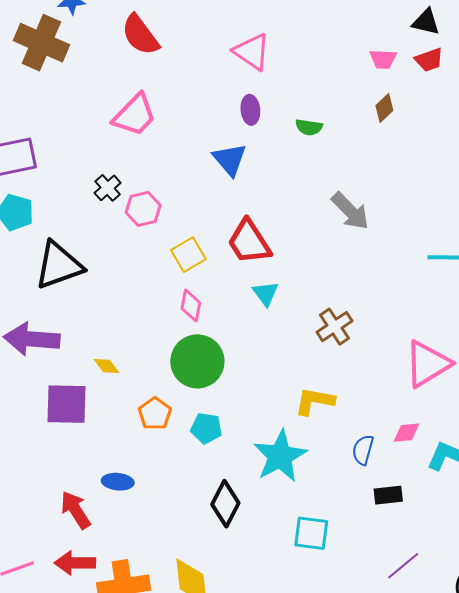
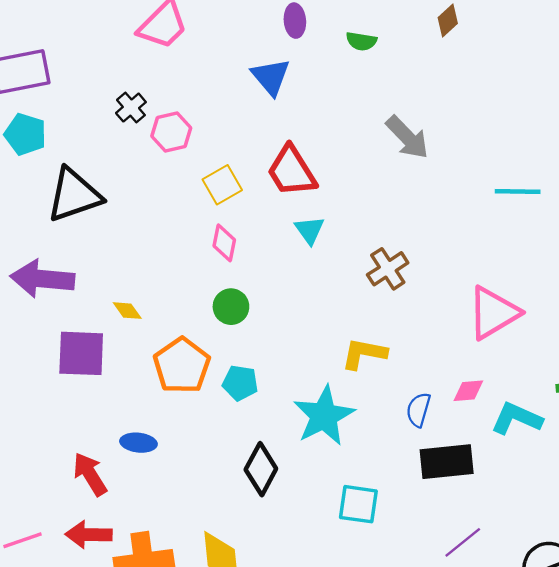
green circle: (197, 361) -> (231, 307), size x0.6
orange pentagon: (155, 414) -> (182, 366), size x1.5
black rectangle: (388, 495) -> (447, 462), size x1.6

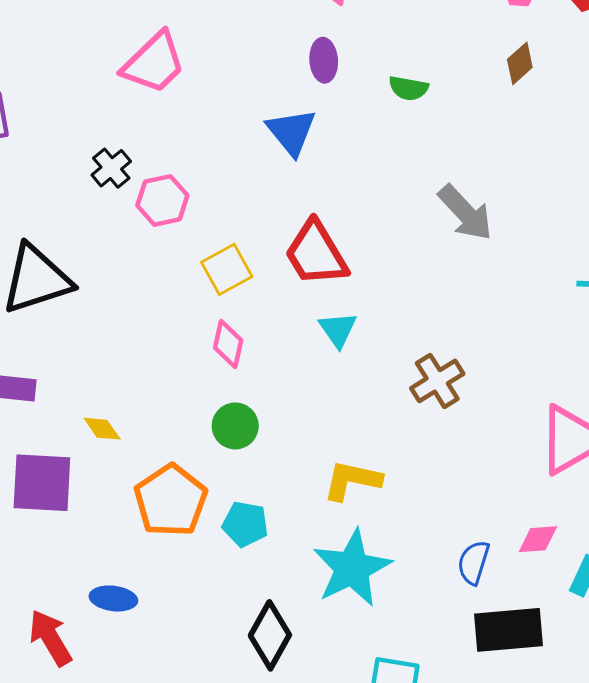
yellow L-shape: (364, 354) -> (352, 480), moved

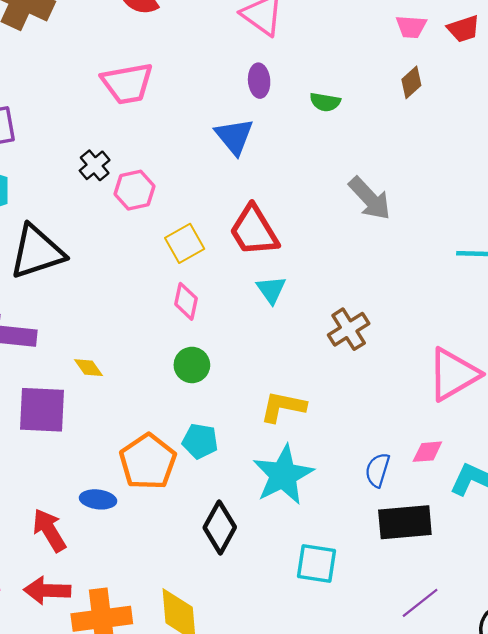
pink trapezoid: (154, 63) -> (127, 83), turned 34
orange pentagon: (171, 500) -> (148, 462), moved

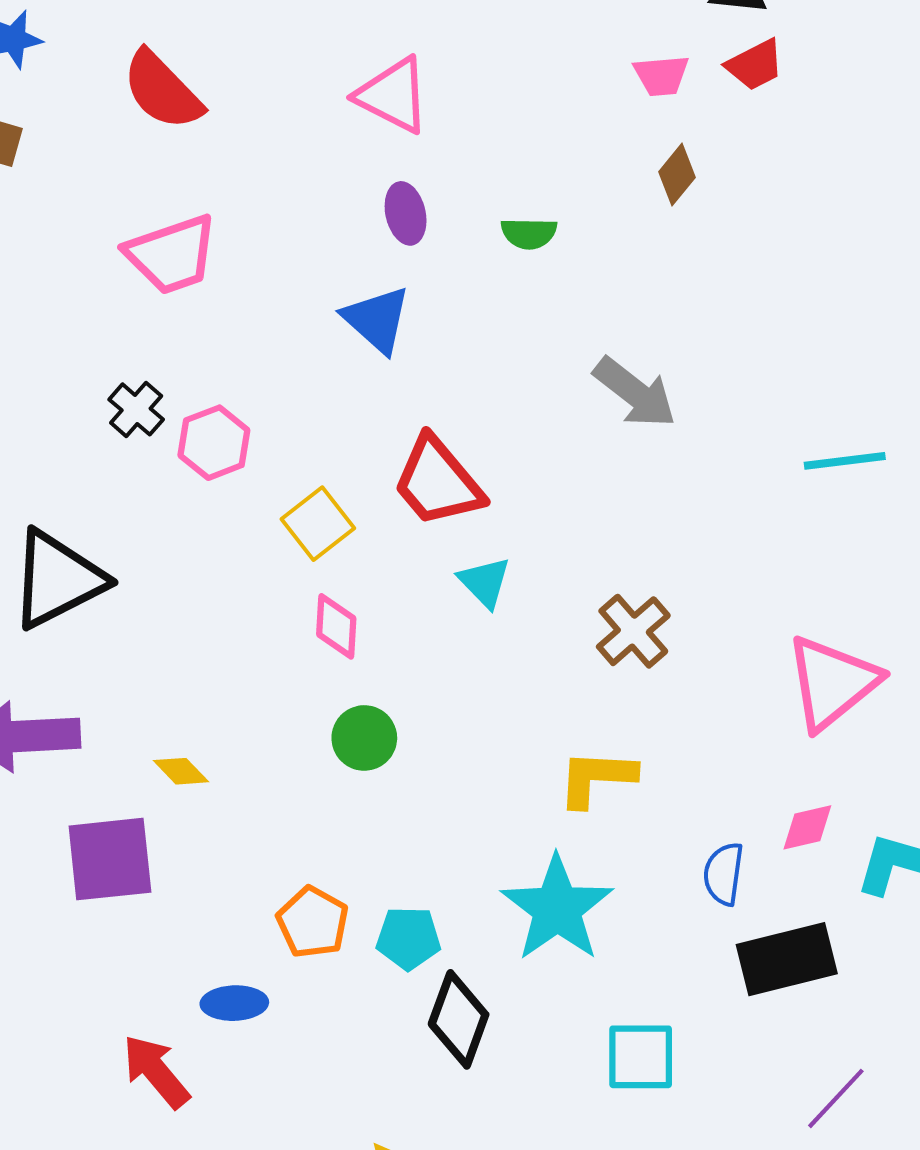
yellow L-shape: (283, 407) -> (596, 778), moved
cyan pentagon: (200, 441) -> (408, 938), moved
orange pentagon: (148, 462) -> (313, 922), size x0.7

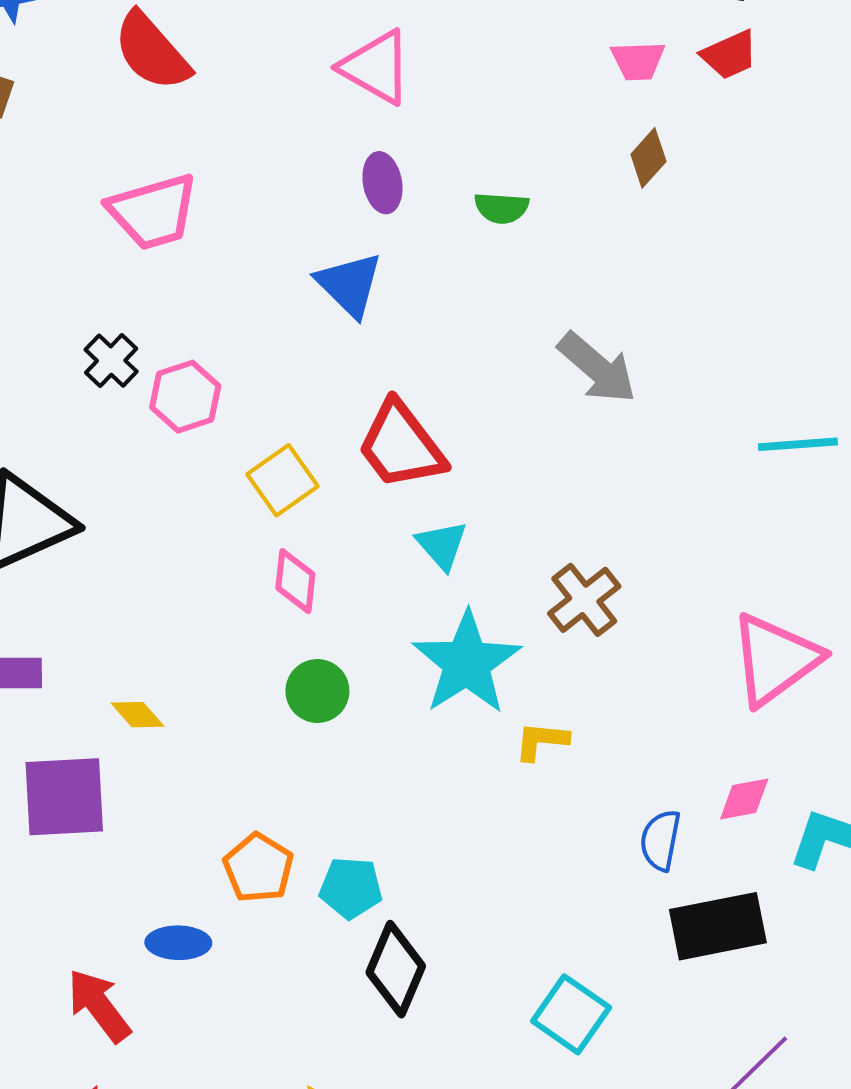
yellow L-shape: (596, 778) -> (541, 741), size x0.7
cyan star: (557, 908) -> (467, 663), moved
cyan square: (641, 1057) -> (571, 1014), turned 32

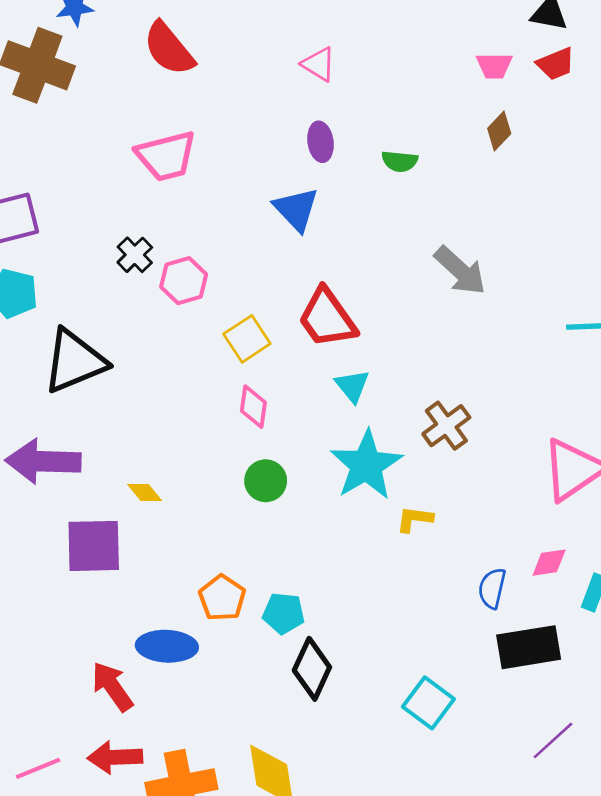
pink triangle: (376, 67) -> (319, 64), size x0.7
blue ellipse: (178, 943) -> (167, 646), size x1.4

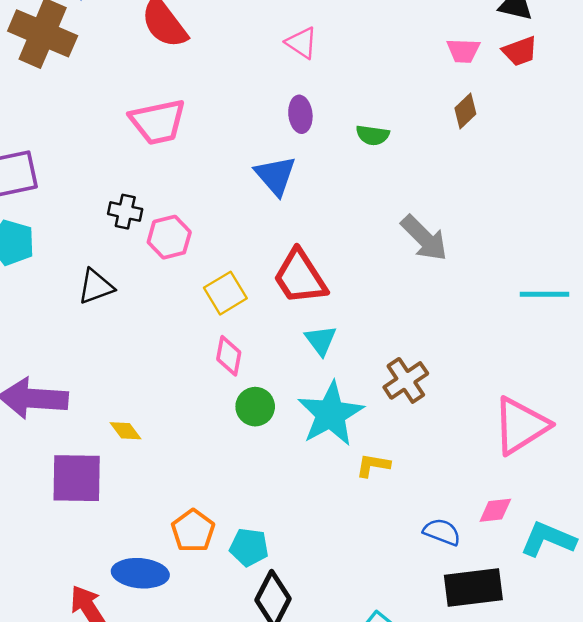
black cross: (135, 255) -> (125, 212), turned -36
black triangle: (74, 361) -> (96, 287), moved, size x0.6
green circle: (266, 481) -> (255, 407), moved
blue semicircle: (492, 588) -> (442, 532), turned 96

